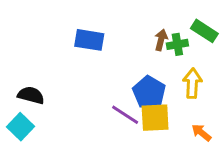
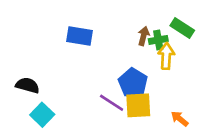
yellow arrow: (192, 83) -> (166, 56), moved
cyan square: (20, 127) -> (42, 115), moved

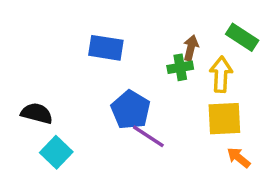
green cross: (158, 40) -> (180, 67), moved
blue pentagon: (133, 83) -> (131, 110), moved
yellow square: (138, 105) -> (224, 119), moved

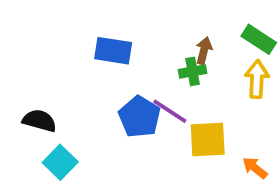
yellow arrow: (221, 74) -> (257, 79), moved
yellow square: (224, 119) -> (208, 140), moved
purple line: (148, 136) -> (170, 111), moved

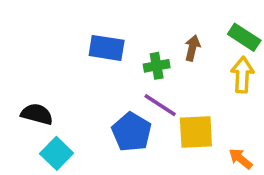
green cross: (193, 71) -> (157, 66), moved
blue pentagon: (140, 117) -> (132, 132), moved

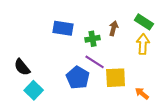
black semicircle: (37, 114) -> (22, 67), turned -144

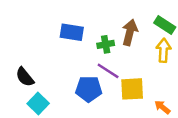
brown arrow: (114, 28) -> (130, 32), size x1.5
blue pentagon: (78, 78) -> (89, 89), turned -30

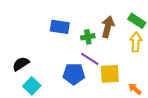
black semicircle: (25, 77) -> (21, 64), turned 96

